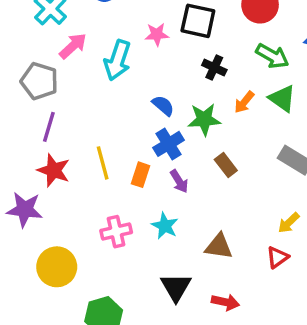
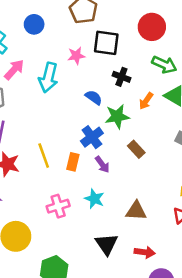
blue semicircle: (163, 106) -> (94, 97), moved

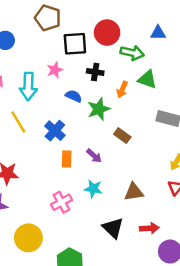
red circle: (152, 27) -> (107, 33), moved
pink star: (76, 56) -> (55, 70), moved
blue cross: (92, 137) -> (55, 131), moved
yellow line: (44, 156) -> (18, 122), moved

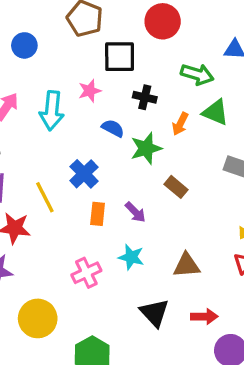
red circle: (107, 33) -> (163, 21), moved
yellow line: (18, 122) -> (45, 197), moved

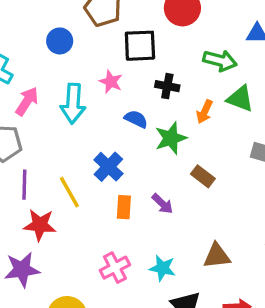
blue circle: (24, 45) -> (60, 41), moved
pink star: (90, 91) -> (111, 82), turned -30
cyan star: (131, 257) -> (162, 268), moved

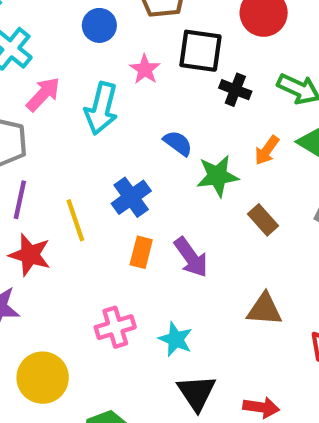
pink star: (111, 82) -> (145, 69), moved
black cross: (167, 86) -> (235, 90), moved
brown rectangle: (203, 176) -> (263, 220), moved
purple arrow: (162, 204) -> (191, 257), size x1.4
brown triangle: (217, 256) -> (264, 309), moved

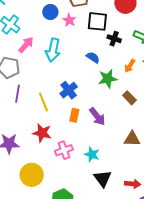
pink star: (145, 69) -> (69, 20), moved
blue semicircle: (178, 143) -> (93, 57), moved
red star: (30, 255) -> (42, 133), moved

